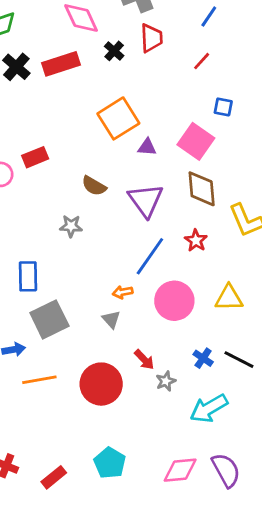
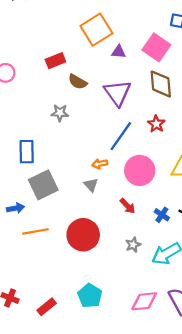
red rectangle: (35, 157) -> (55, 61), moved
red arrow: (144, 360) -> (127, 206), moved
gray star: (166, 381) -> (133, 245), moved

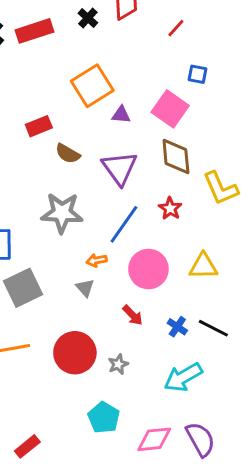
gray star: (60, 113) -> (62, 213), moved, size x1.8
gray star: (133, 245) -> (118, 364), moved
cyan pentagon: (90, 296) -> (104, 418), moved

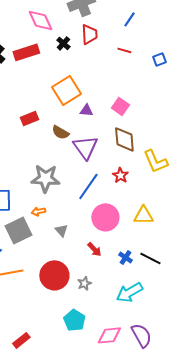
red line: (176, 28) -> (124, 50), turned 64
blue square: (198, 74) -> (159, 59), moved, turned -32
pink square: (170, 109) -> (120, 106), size x0.7
brown semicircle: (68, 154) -> (60, 132), moved
orange arrow: (97, 260) -> (38, 211), moved

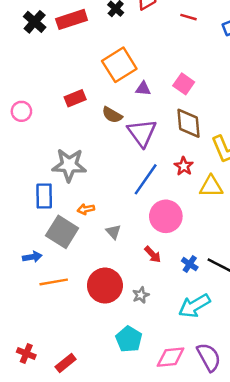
gray star: (45, 178) -> (69, 165), moved
yellow triangle: (143, 215) -> (211, 186), moved
gray square: (18, 230) -> (62, 232), turned -32

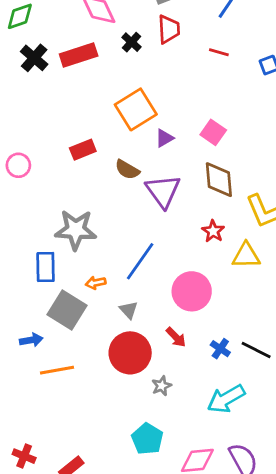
purple triangle: (143, 89) -> (164, 138), turned -35
blue line: (146, 179) -> (140, 261), moved
red circle: (105, 286) -> (130, 353), moved

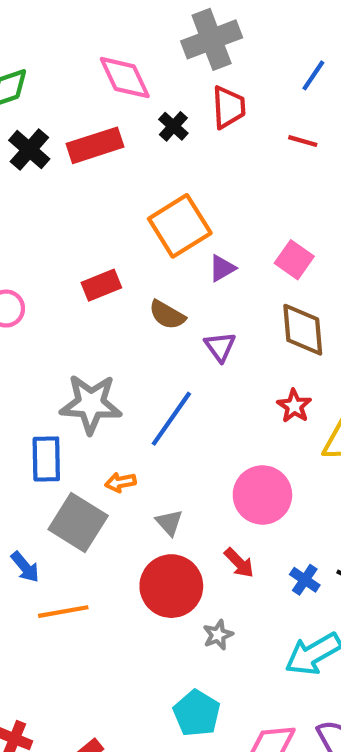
purple triangle: (163, 191) -> (220, 347), size x0.6
blue line: (140, 261) -> (171, 419), moved
blue arrow: (31, 340) -> (25, 567), turned 60

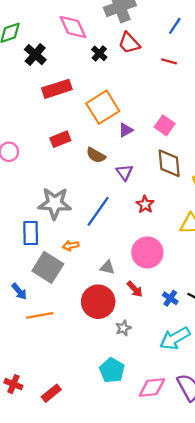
red trapezoid: (229, 107) -> (129, 43), turned 140
red rectangle: (95, 145) -> (57, 89), moved
black cross: (29, 150) -> (35, 55), moved
red star: (294, 406) -> (145, 204), moved
gray triangle: (169, 523) -> (107, 267), moved, turned -35

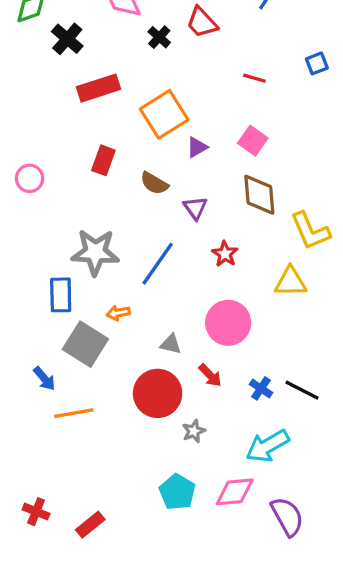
red line: (169, 61) -> (254, 78), moved
red rectangle: (60, 139) -> (103, 160), turned -48
pink diamond: (152, 388) -> (235, 492), moved

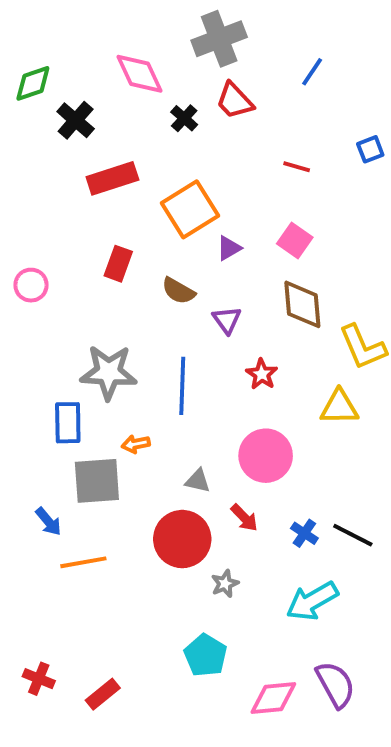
blue line: (158, 264) -> (182, 386), turned -33
gray square: (85, 344) -> (97, 481), turned -36
pink diamond: (235, 492) -> (273, 698), moved

